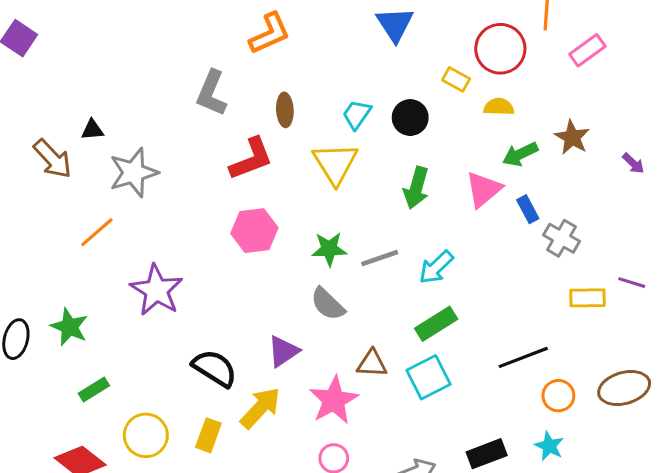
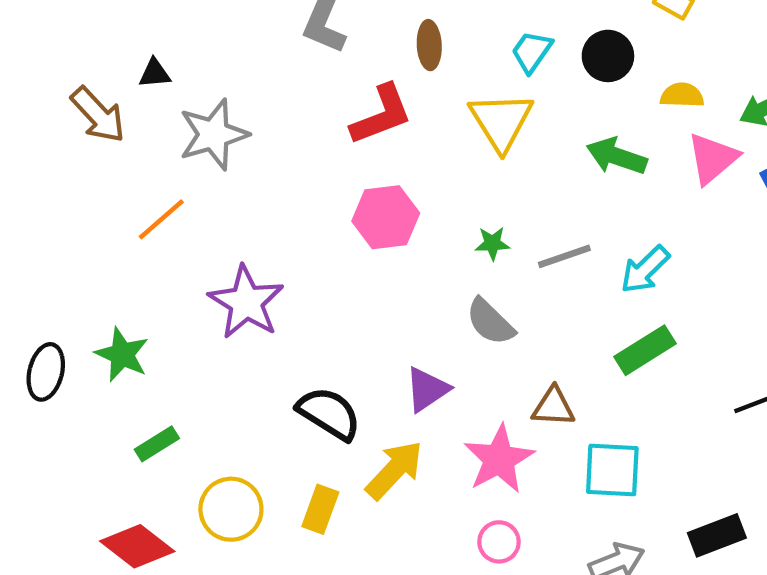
yellow semicircle: (499, 107) -> (682, 95), moved
green arrow: (416, 188) -> (617, 156), turned 93
green star: (329, 249) -> (492, 243), size x0.7
cyan square: (429, 377) -> (612, 470), moved, turned 30

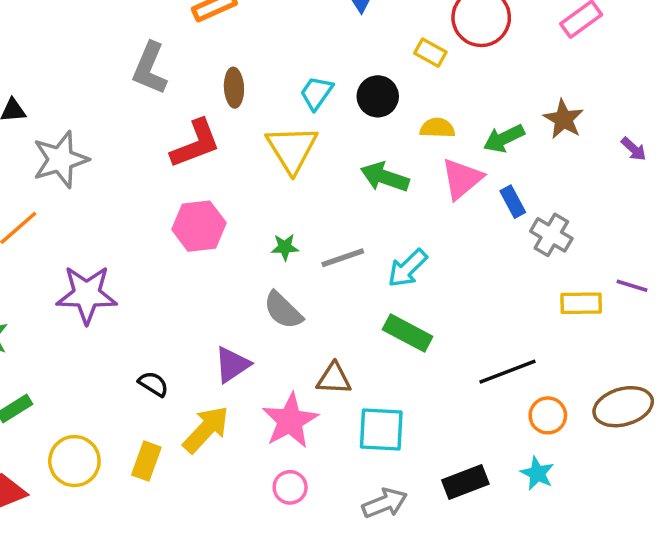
purple star: (246, 302) -> (87, 294), turned -30
green rectangle: (645, 350) -> (408, 333), turned 60
black semicircle: (329, 413) -> (153, 384), size x0.6

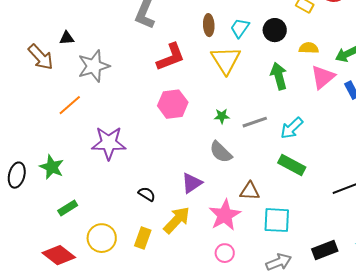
brown ellipse: (234, 88) -> (209, 25), moved
green arrow: (385, 177) -> (279, 76), turned 56

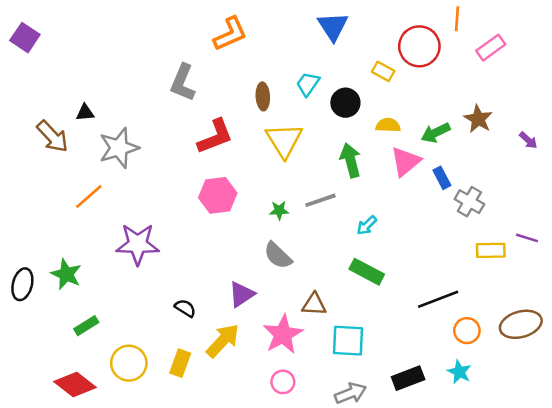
cyan trapezoid: (240, 28) -> (308, 84), moved
gray line: (255, 122) -> (320, 200), moved
cyan arrow: (292, 128) -> (367, 225), size x0.7

